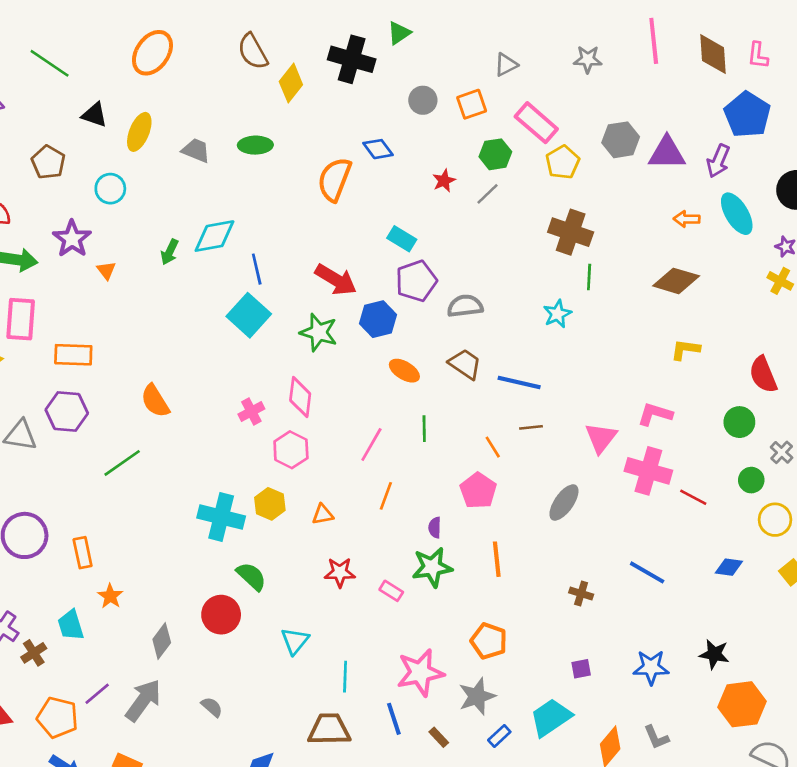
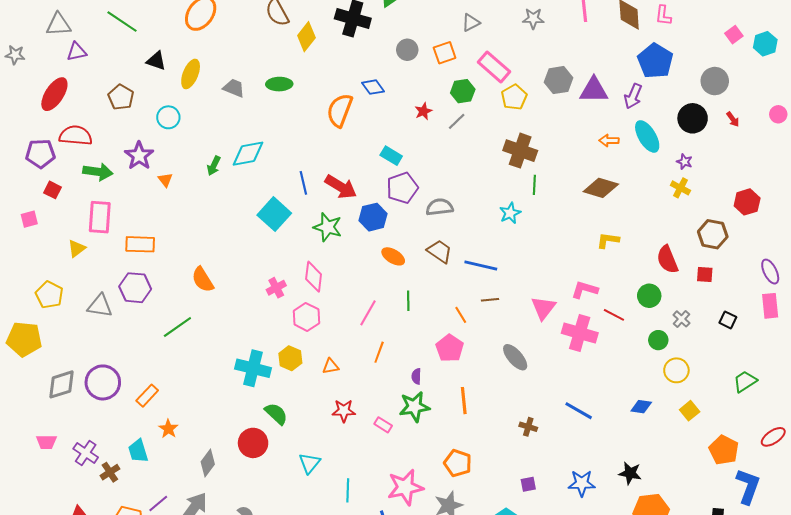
blue line: (257, 269) -> (303, 183), moved
red line: (693, 497) -> (614, 315), moved
gray ellipse: (564, 503) -> (515, 357), turned -76
orange rectangle: (83, 553) -> (147, 396), turned 55

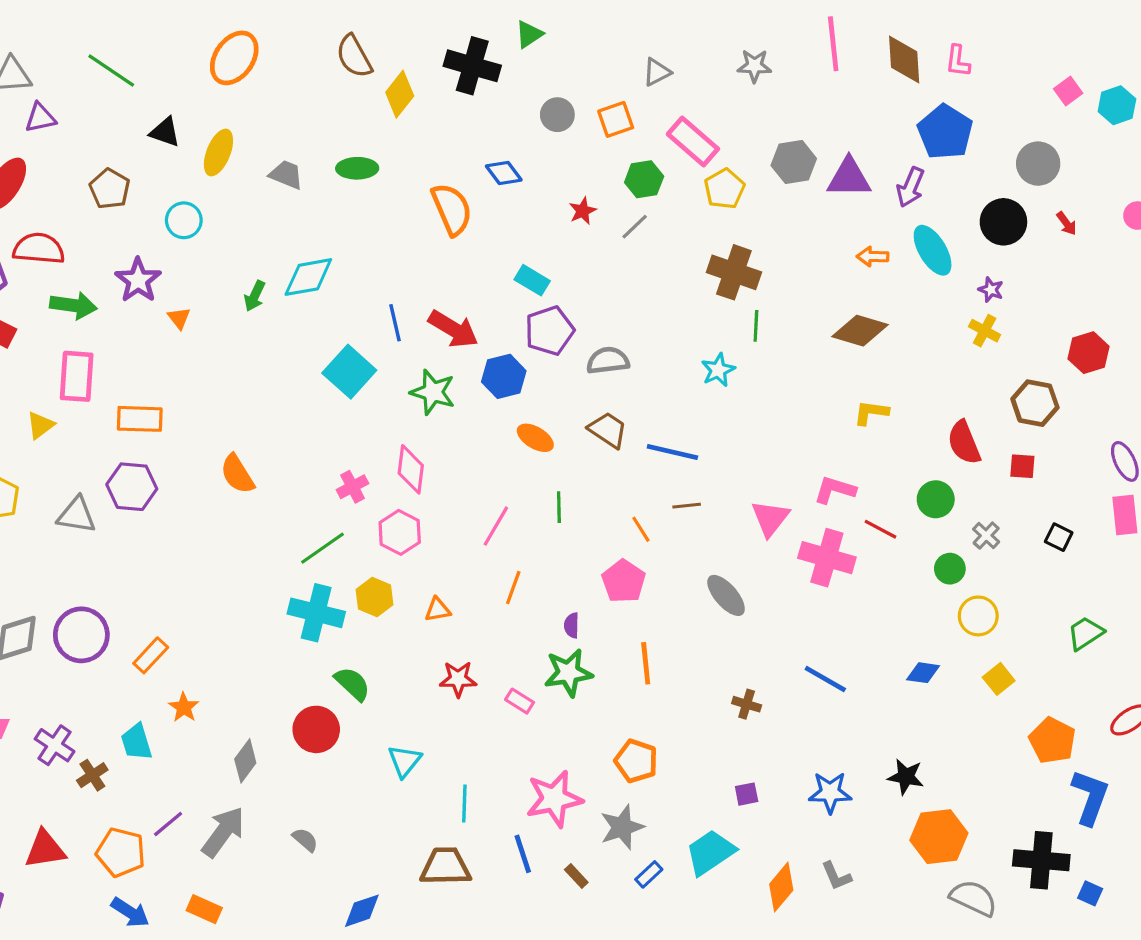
orange semicircle: (340, 110) -> (452, 209), turned 136
green line: (177, 327) -> (323, 548), moved

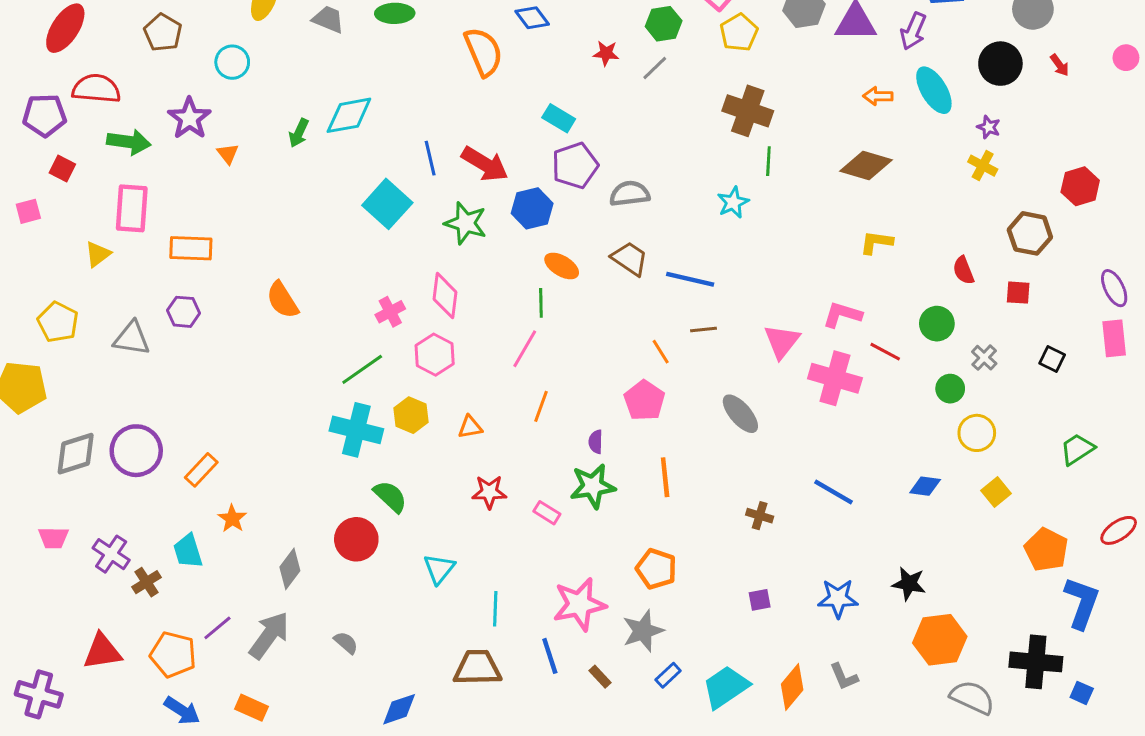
red star: (583, 211) -> (606, 53), turned 30
red semicircle: (964, 443) -> (963, 270), size x0.7
purple hexagon: (132, 487) -> (183, 312), size x0.7
green line: (559, 507) -> (541, 303), moved
cyan trapezoid: (710, 852) -> (726, 687), moved

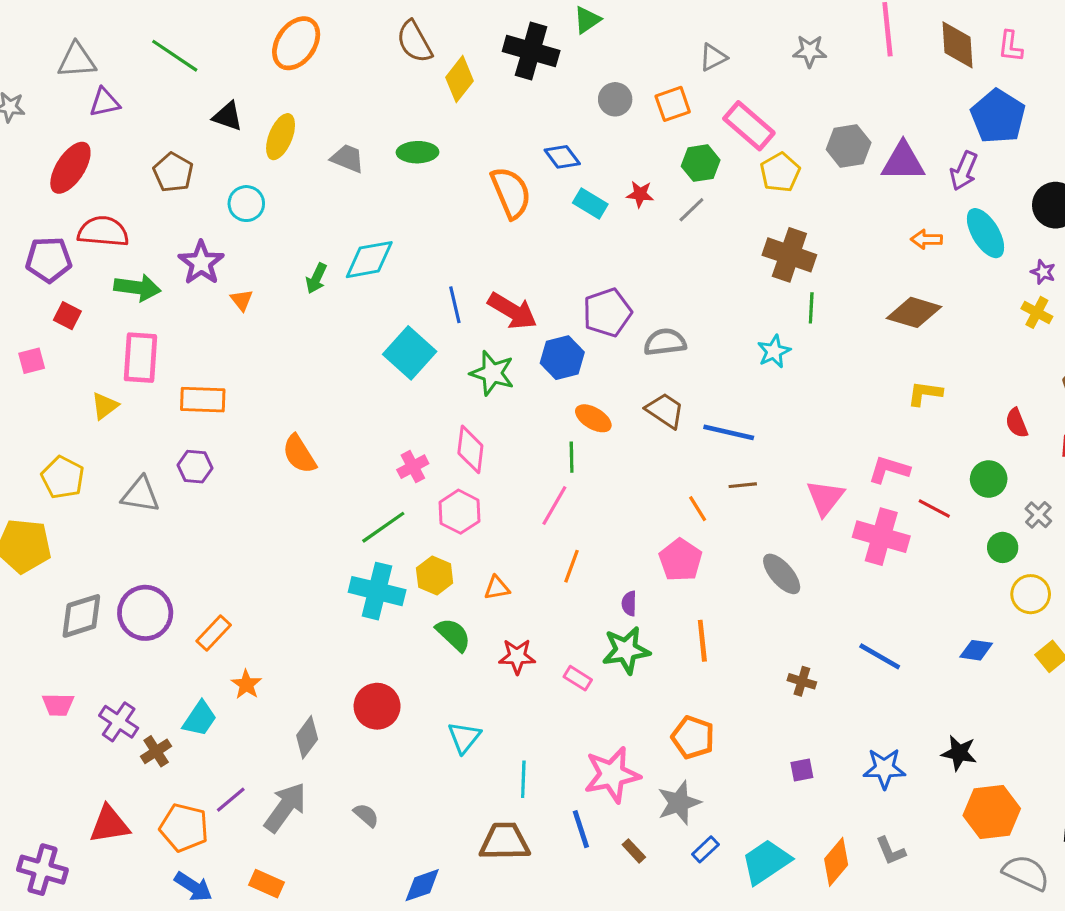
cyan rectangle: (559, 118) -> (590, 204), moved
green semicircle: (390, 496) -> (453, 635), moved
cyan trapezoid: (188, 551) -> (200, 719), turned -129

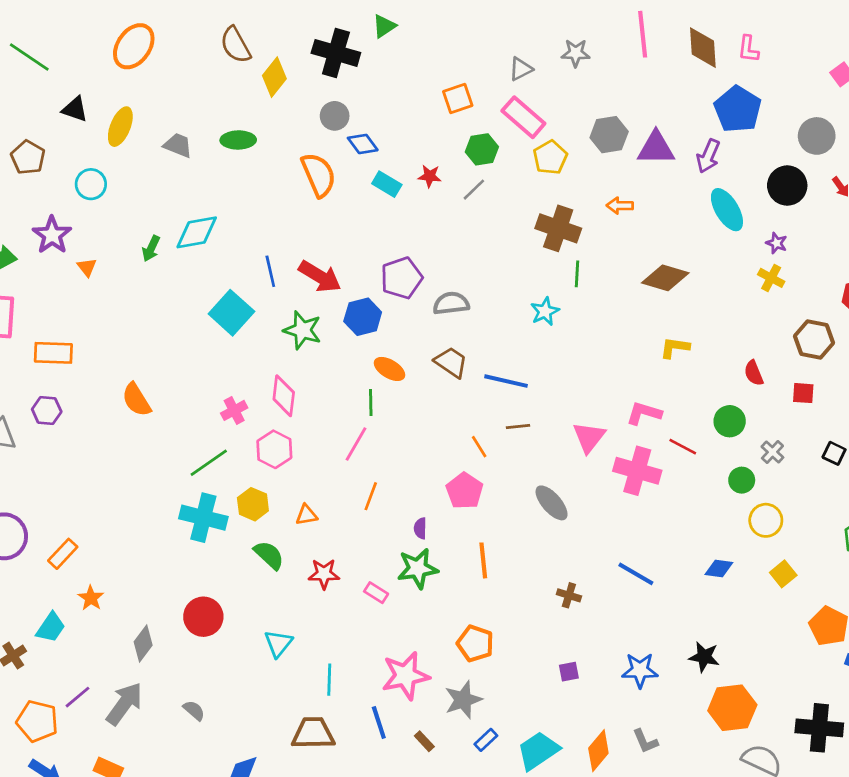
gray triangle: (713, 57) -> (521, 69), moved
gray circle: (615, 99) -> (335, 116), moved
orange arrow: (926, 239) -> (620, 206), moved

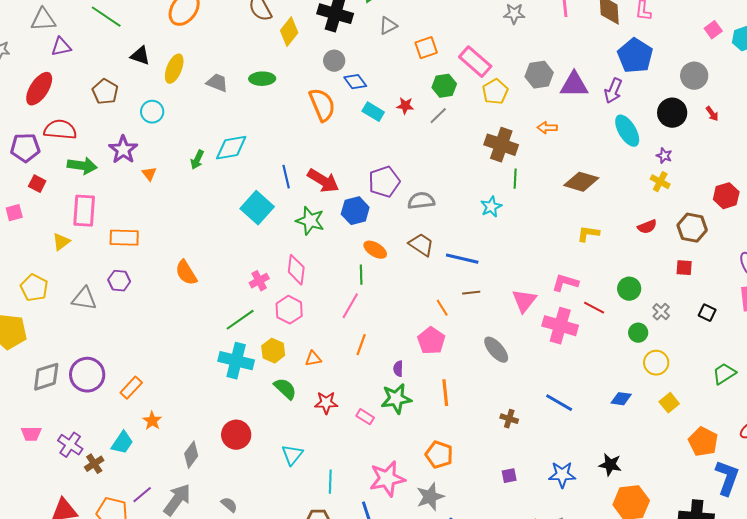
gray triangle: (521, 69) -> (388, 26), moved
red semicircle: (754, 373) -> (647, 227), moved, turned -90

